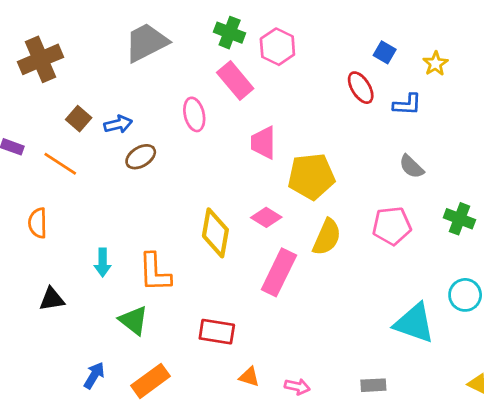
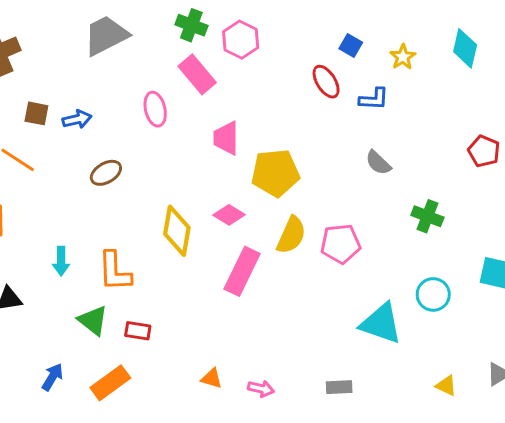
brown square: (79, 119) -> (36, 113), turned -30
brown ellipse: (141, 157) -> (106, 173), moved
pink pentagon: (392, 226) -> (341, 244), moved
red rectangle: (217, 332) -> (138, 331), moved, size x0.7

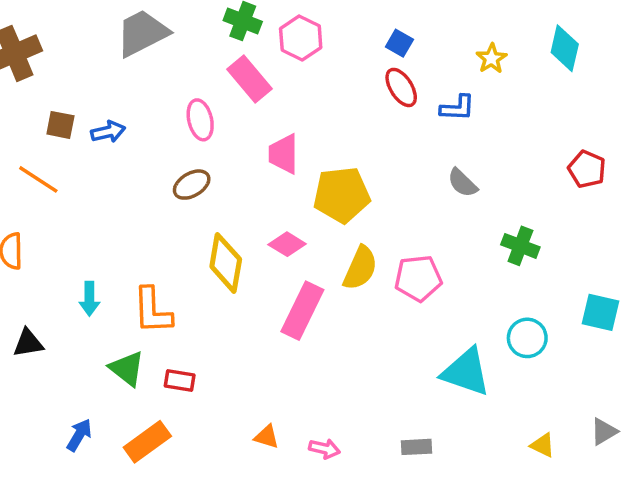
blue square: (351, 45) -> (399, 43), moved
brown ellipse: (106, 173) -> (192, 185), moved

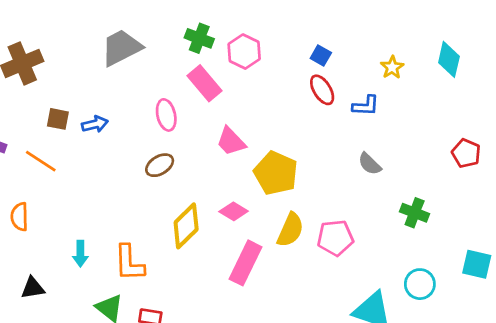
pink trapezoid: (284, 154) -> (231, 141), turned -44
yellow pentagon: (342, 195) -> (276, 173), turned 30
yellow diamond: (226, 263) -> (186, 226), turned 36

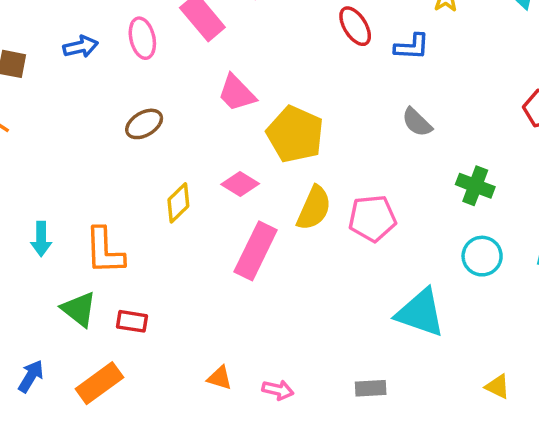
pink ellipse: (166, 115) -> (142, 38), moved
blue arrow: (95, 124) -> (81, 47), moved
yellow diamond: (186, 226) -> (178, 203), size x0.7
cyan circle: (420, 284) -> (482, 256), moved

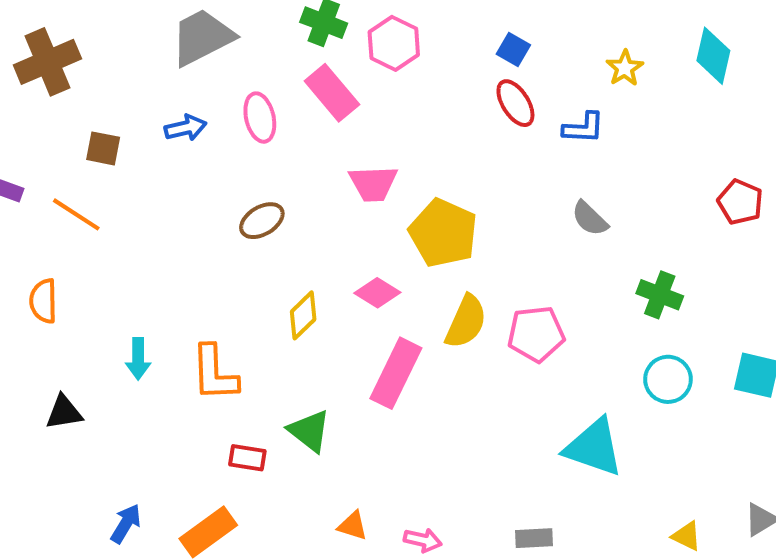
pink trapezoid: (237, 93) -> (373, 183), turned -48
green triangle: (79, 309) -> (309, 431), moved

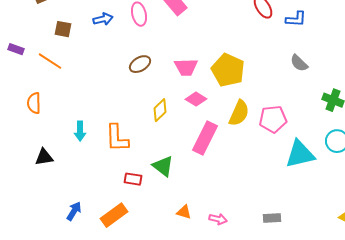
pink trapezoid: (373, 183) -> (186, 67), moved
cyan triangle: (594, 447) -> (300, 154), moved, turned -32

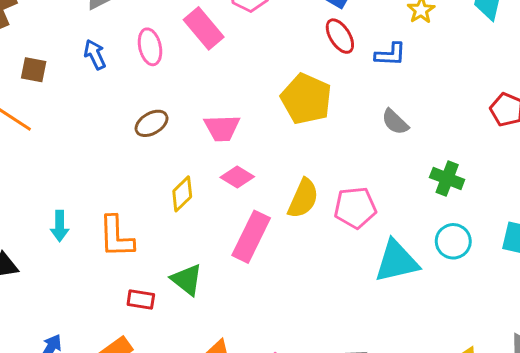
blue arrow: (103, 19) -> (95, 54), turned -102
yellow pentagon: (228, 70) -> (306, 99), moved

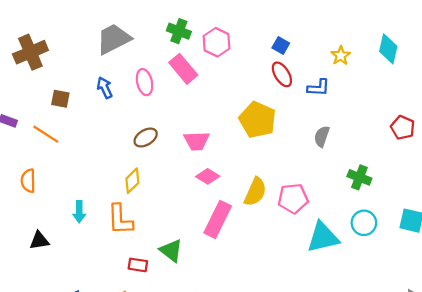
gray semicircle: (395, 122) -> (322, 136), turned 65
yellow diamond: (182, 194) -> (132, 181), moved

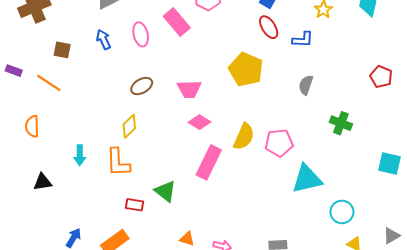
cyan circle: (364, 223) -> (342, 212), moved

